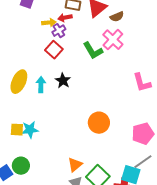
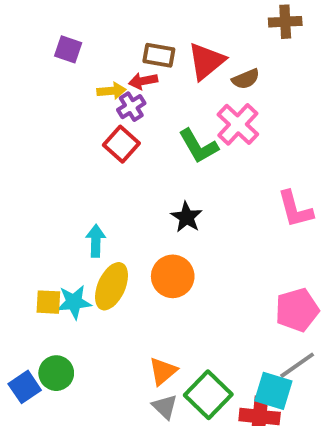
black star: (63, 81) -> (187, 217), moved
yellow ellipse: (19, 82) -> (112, 286), moved
cyan arrow: (41, 85) -> (96, 241), moved
orange circle: (99, 123) -> (173, 276), moved

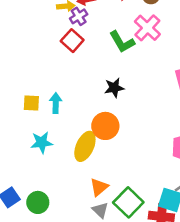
black star: (187, 217) -> (114, 88), turned 30
yellow ellipse: (112, 286) -> (85, 146), moved
yellow square: (48, 302) -> (31, 103), moved
green circle: (56, 373) -> (38, 202), moved

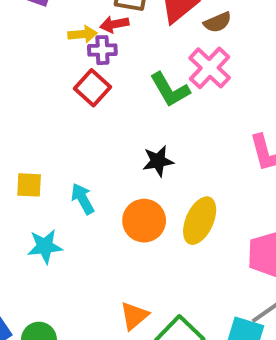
purple cross: (79, 16) -> (102, 50), turned 30
cyan arrow: (56, 103) -> (83, 199), moved, turned -30
yellow ellipse: (85, 146) -> (200, 221), moved

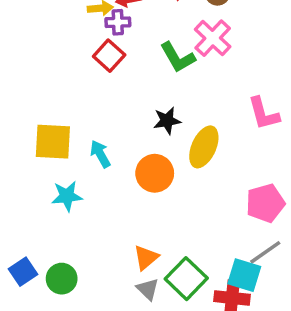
yellow square: (29, 185) -> (53, 142), size x1.6
yellow ellipse: (200, 221) -> (204, 147), moved

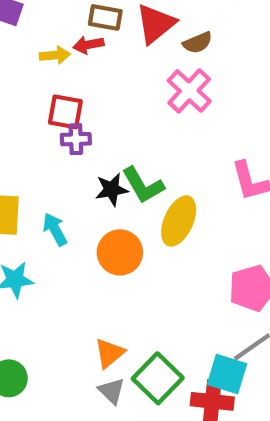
purple cross: (118, 22) -> (76, 139), moved
red square: (109, 56) -> (65, 112), turned -32
green L-shape: (178, 57) -> (143, 185), moved
black star: (167, 121) -> (112, 190), moved

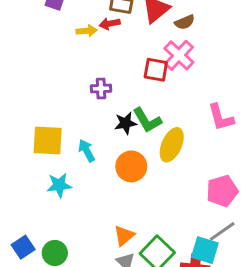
red square: (65, 112) -> (156, 70), moved

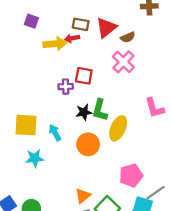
yellow arrow: (87, 31) -> (55, 44), size x1.5
red square: (156, 70) -> (84, 76), moved
green L-shape: (147, 120) -> (100, 110), turned 45
pink pentagon: (222, 191) -> (131, 175), moved

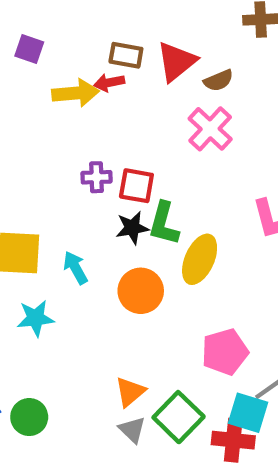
red square: (84, 76) -> (136, 186), moved

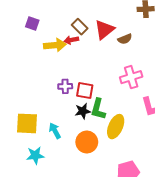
brown rectangle: (126, 55) -> (80, 27), turned 35
pink cross: (210, 129) -> (131, 77), moved, turned 30

